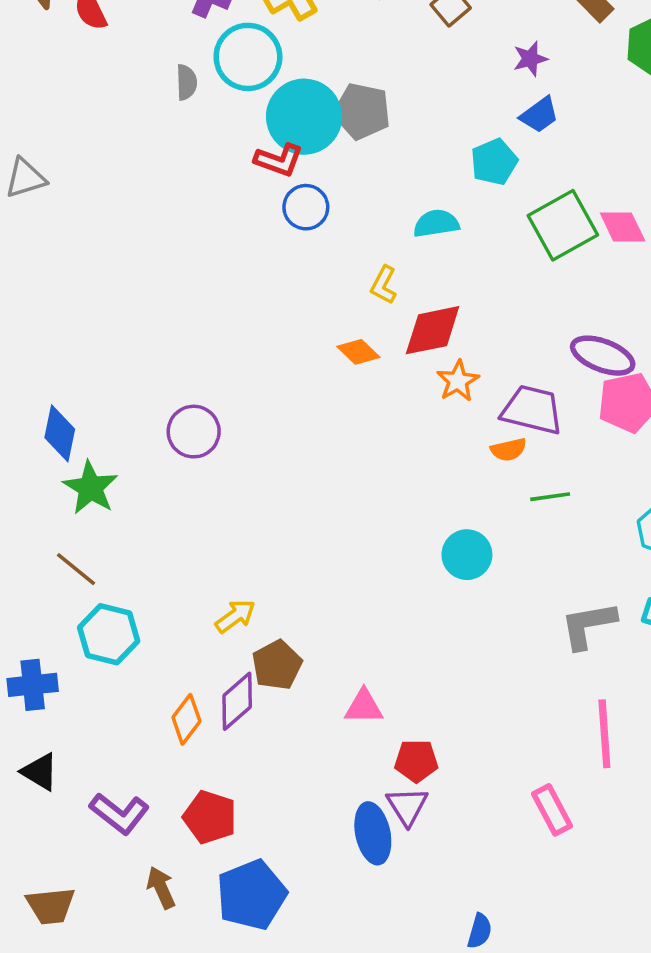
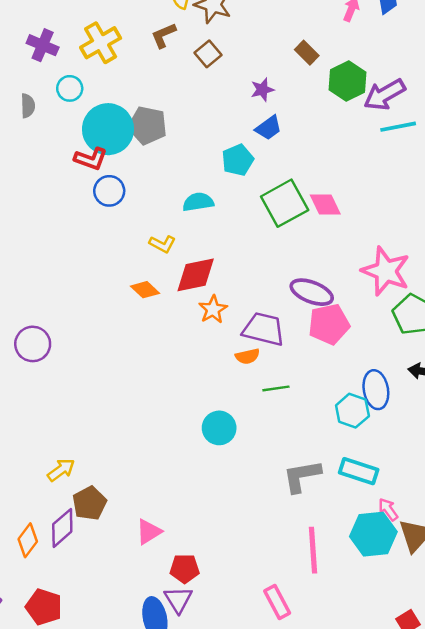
cyan circle: (248, 57) -> (70, 88), size x0.6
yellow L-shape: (384, 285) -> (162, 244), turned -90
pink triangle: (364, 707) -> (149, 532), turned -32

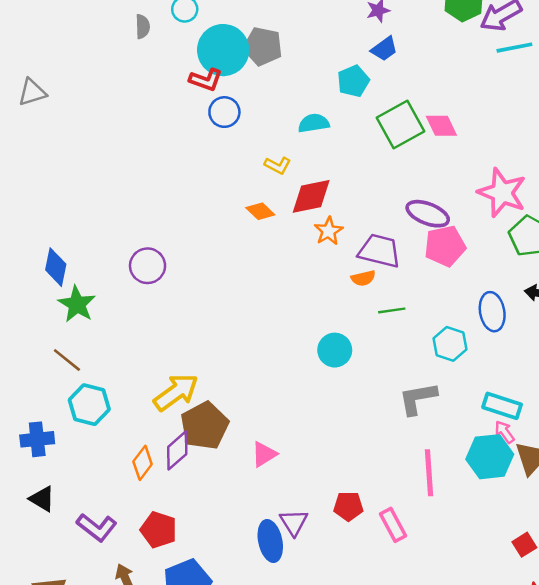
cyan hexagon: (352, 411) -> (450, 344), moved
yellow arrow: (61, 470) -> (176, 392), size x1.6
cyan rectangle: (359, 471) -> (502, 406), moved
brown pentagon: (89, 503) -> (205, 426), size x1.4
red pentagon: (185, 569) -> (348, 506), moved

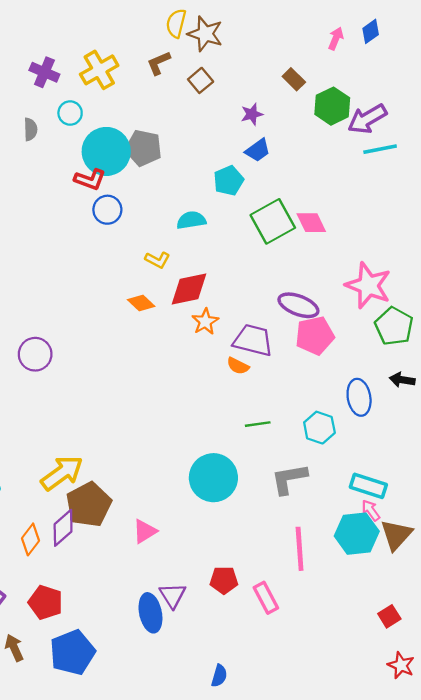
orange semicircle: (363, 278) -> (238, 366), turned 40
green line: (392, 310) -> (258, 424), moved
cyan circle: (335, 350) -> (213, 478), moved, size x1.5

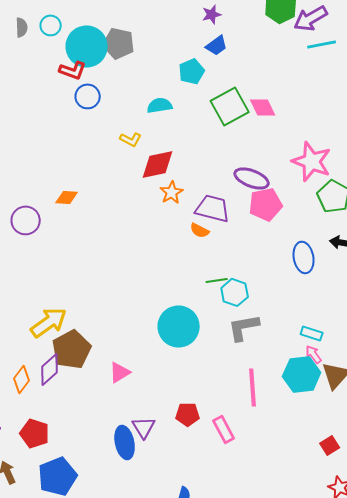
cyan circle: (70, 113) -> (51, 25), moved
orange diamond: (141, 303) -> (67, 197), moved, turned -40
cyan hexagon: (319, 428) -> (235, 292), moved
cyan rectangle: (368, 486) -> (312, 333), size x0.7

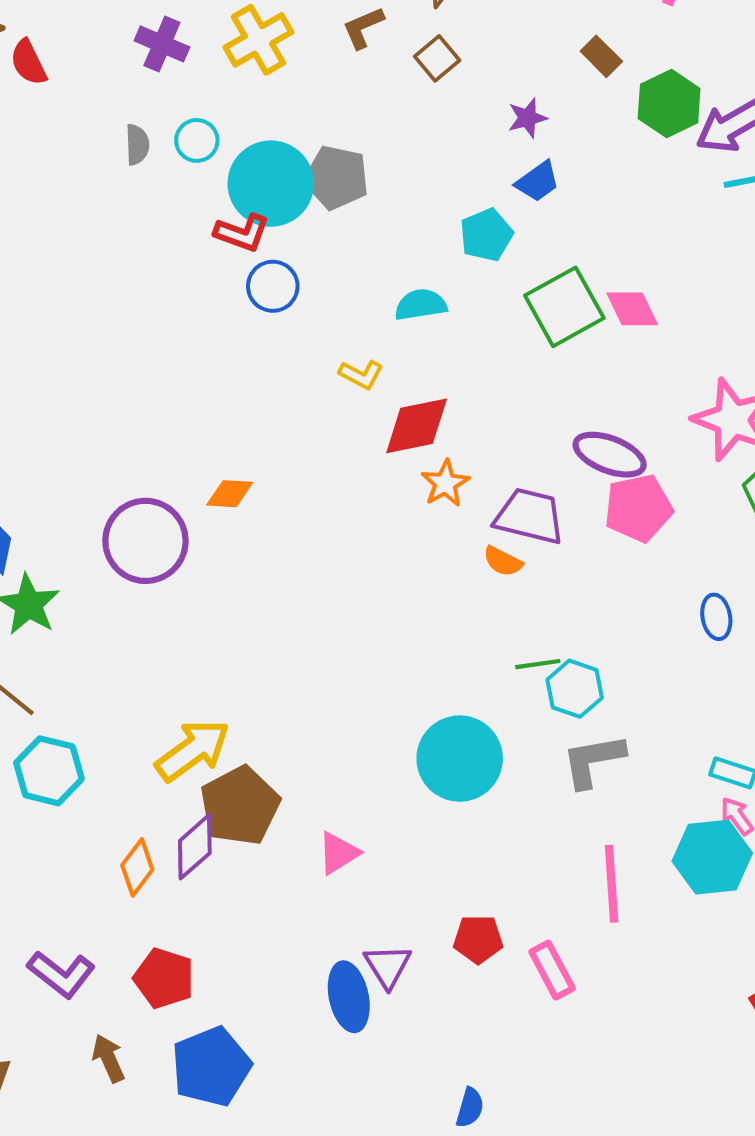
purple circle: (26, 220) -> (145, 541), size x1.4
blue ellipse: (304, 257) -> (716, 617), size x0.7

